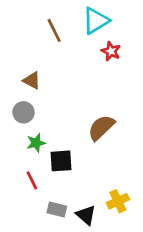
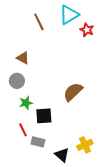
red star: (111, 51) -> (87, 30), moved
gray rectangle: (57, 210) -> (38, 142), moved

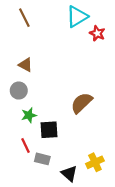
brown line: (39, 22) -> (24, 18), moved

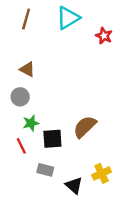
cyan triangle: (77, 17) -> (68, 18), moved
brown line: (24, 18) -> (26, 19), turned 42
brown semicircle: (82, 103) -> (85, 127), moved
red line: (25, 145) -> (21, 146), moved

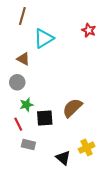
cyan triangle: (68, 18) -> (44, 38), moved
gray rectangle: (45, 170) -> (28, 145), moved

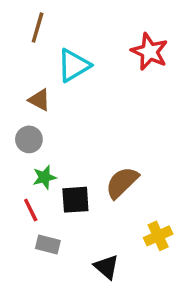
red star: (89, 30) -> (150, 52), size x1.5
yellow cross: (87, 148) -> (158, 236), moved

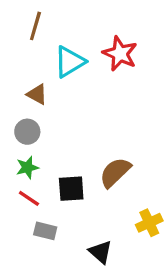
red star: (150, 52) -> (120, 54), moved
green star: (44, 177) -> (27, 167), moved
red line: (31, 210) -> (29, 198), turned -30

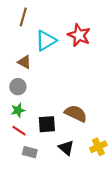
brown semicircle: (115, 172) -> (76, 113), turned 70
black triangle: (100, 252) -> (66, 148), moved

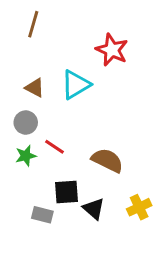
cyan triangle: (46, 41) -> (76, 85), moved
black square: (47, 124) -> (67, 192), moved
red line: (19, 131) -> (54, 147), moved

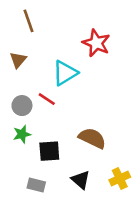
brown line: (33, 24) -> (28, 21), turned -35
brown triangle: (35, 88) -> (18, 60), moved, turned 42
red line: (54, 147) -> (47, 99), moved
black square: (67, 192) -> (49, 151), moved

